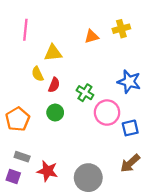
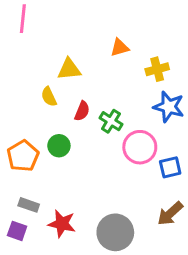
yellow cross: (121, 29) -> (157, 69), moved
pink line: (25, 30) -> (23, 19), moved
red semicircle: (54, 85) -> (82, 111), moved
green circle: (55, 113) -> (59, 146), moved

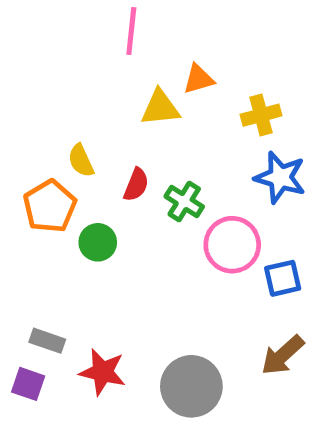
pink line: (23, 19) -> (131, 31), moved
yellow triangle: (69, 69) -> (160, 108), moved
orange pentagon: (23, 156) -> (50, 206), moved

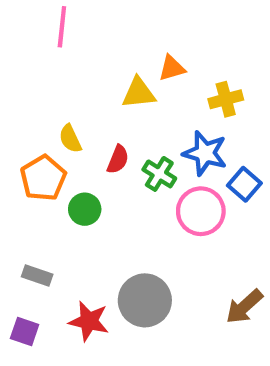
pink line: (131, 31) -> (62, 27), moved
blue star: (280, 177) -> (205, 153), moved
blue square: (283, 278) -> (244, 184), moved, turned -36
gray rectangle: (47, 341) -> (37, 276), moved
gray circle: (191, 386) -> (145, 300), moved

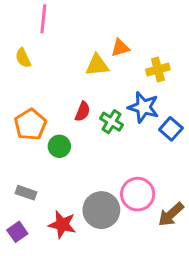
yellow semicircle: (70, 139) -> (23, 58), moved
pink circle: (201, 211) -> (138, 194), moved
purple square: (25, 331) -> (17, 232), turned 36

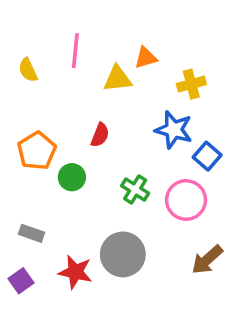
pink line: (43, 19) -> (75, 51), moved
green cross: (112, 122) -> (135, 189), moved
pink circle: (138, 194) -> (186, 200), moved

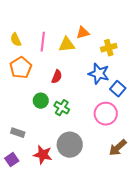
pink line: (75, 51) -> (43, 42), moved
orange pentagon: (37, 151) -> (21, 68), moved
green cross: (135, 189) -> (62, 108), moved

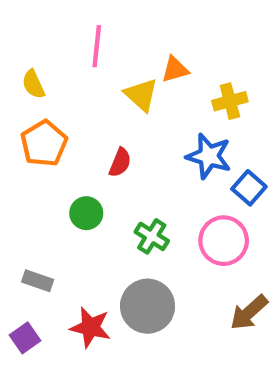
pink line: (43, 42) -> (97, 46), moved
yellow triangle: (67, 45) -> (141, 95), turned 48
green cross: (62, 108) -> (152, 236), moved

